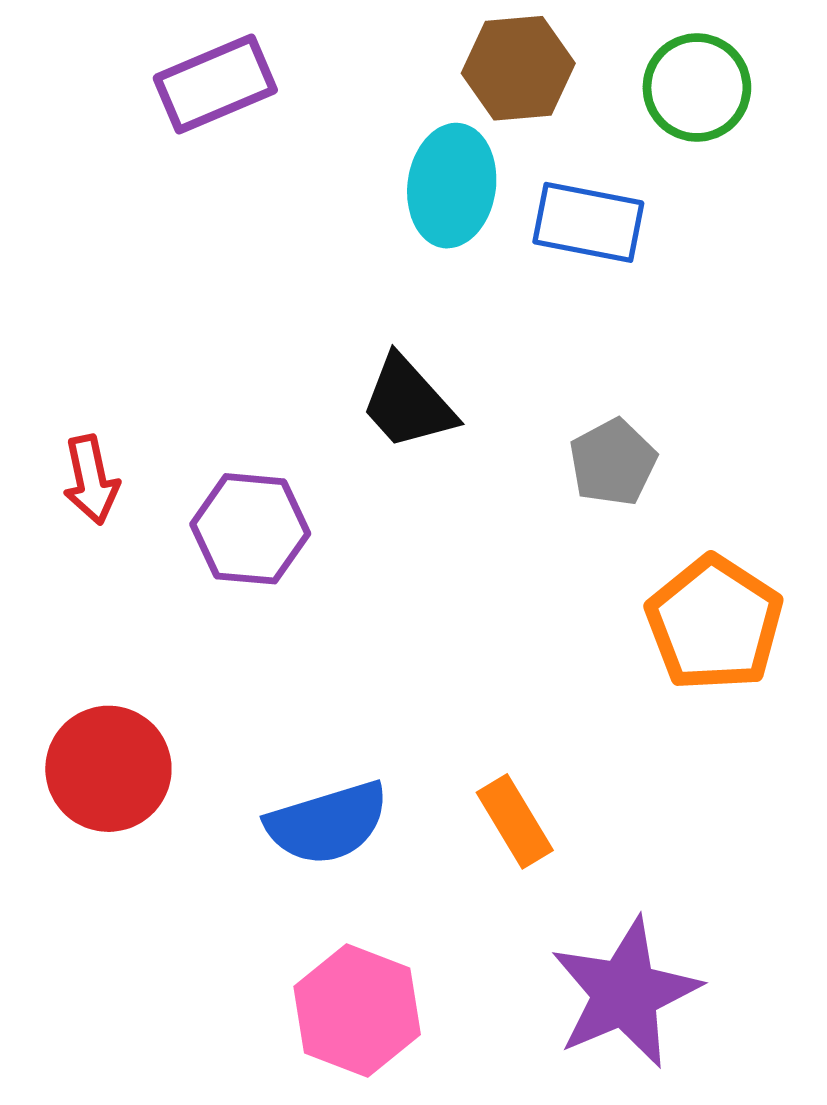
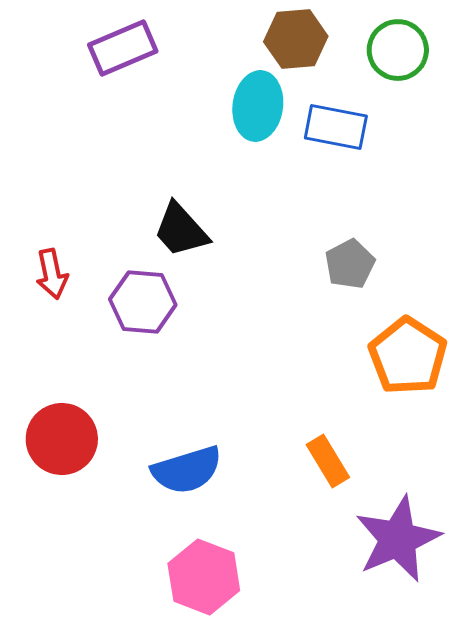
black trapezoid: (408, 403) -> (181, 230), moved
orange rectangle: (515, 821) -> (328, 461), moved
purple star: (625, 993) -> (398, 539), moved

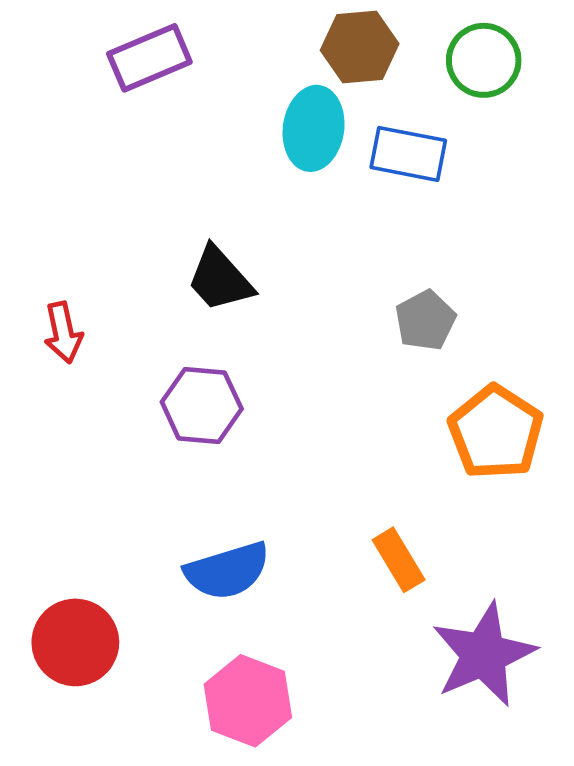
purple hexagon: (143, 302) -> (202, 405), moved
red circle: (62, 439) -> (75, 642), moved

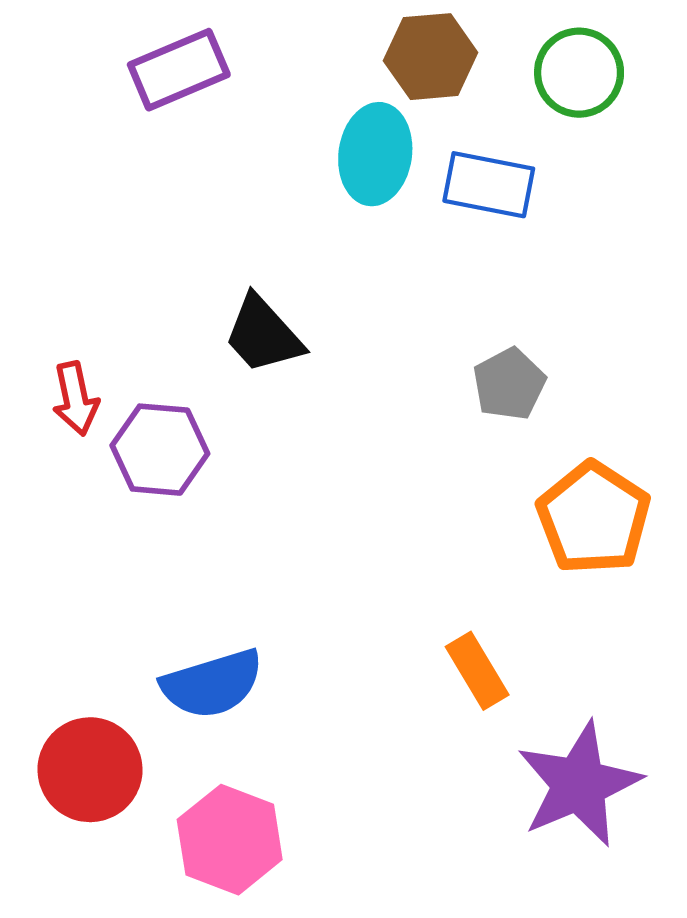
purple hexagon: (202, 405) -> (160, 450), moved
blue semicircle: (227, 571) -> (212, 684), moved
pink hexagon: (248, 701) -> (230, 840), moved

